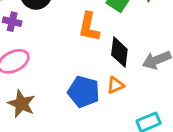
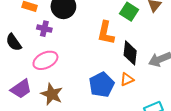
blue pentagon: (84, 92) -> (102, 85), turned 30

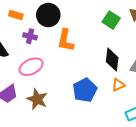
orange L-shape: (106, 33) -> (66, 40), moved
orange triangle: (127, 79) -> (118, 85), moved

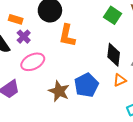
orange rectangle: (16, 15) -> (16, 19), moved
purple cross: (30, 36) -> (24, 37), moved, turned 32
brown star: (37, 99) -> (59, 91), moved

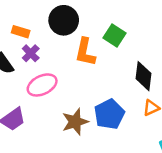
green square: (113, 15) -> (114, 36), moved
brown star: (59, 91) -> (75, 122), turned 30

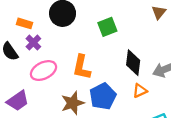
green square: (114, 36) -> (107, 27), turned 36
orange L-shape: (85, 52) -> (82, 67), moved

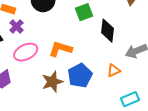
black diamond: (133, 63) -> (108, 31), moved
orange L-shape: (82, 67) -> (60, 49), turned 95

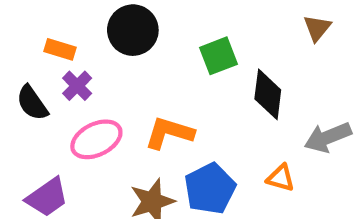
orange triangle: (114, 70) -> (281, 178), turned 40

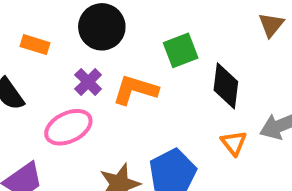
purple cross: (77, 86) -> (88, 82), moved
orange L-shape: (169, 133) -> (135, 90), moved
orange triangle: (281, 178) -> (234, 143), moved, turned 36

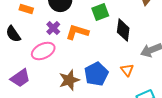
orange triangle: (234, 143) -> (127, 70), moved

